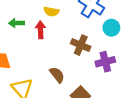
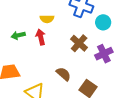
brown cross: (81, 45) -> (79, 43), turned 30

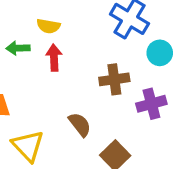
yellow semicircle: (47, 19) -> (48, 26), moved
brown cross: (79, 43) -> (114, 79), turned 30

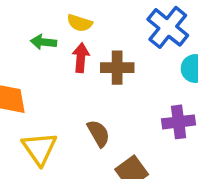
brown cross: (114, 79) -> (117, 68), moved

